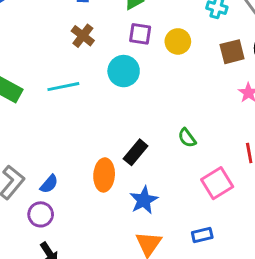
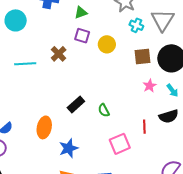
brown cross: (83, 36) -> (59, 54), moved
cyan circle: (124, 71) -> (16, 20), moved
black rectangle: (136, 152) -> (76, 104), moved

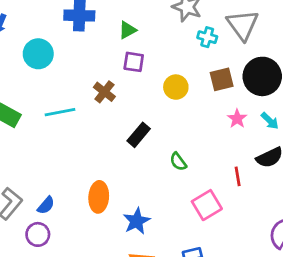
yellow circle: (107, 44) -> (176, 87), moved
black rectangle: (76, 104) -> (139, 135), moved

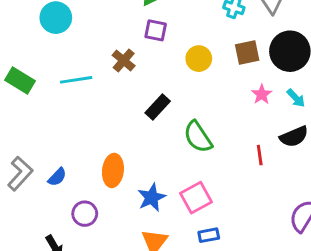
green semicircle: (178, 162) -> (198, 137), size x1.6
pink square: (207, 205) -> (196, 198), moved
purple circle: (38, 234) -> (85, 214), moved

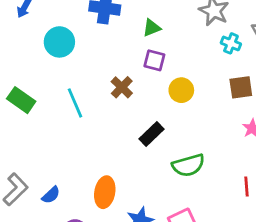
yellow circle: (199, 59) -> (181, 90), moved
cyan line: (76, 80) -> (75, 103), turned 72
green semicircle: (198, 137) -> (188, 165), turned -76

